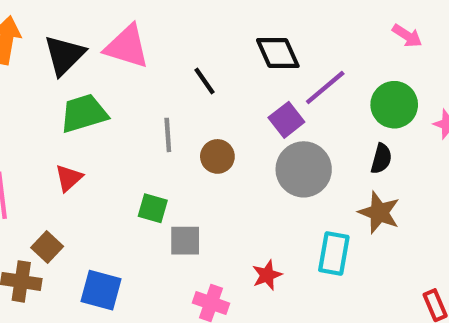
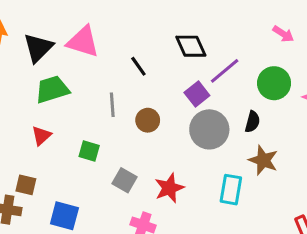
black semicircle: (381, 159) -> (252, 122), moved
green square: (153, 208) -> (89, 151), moved
gray square: (185, 241) -> (125, 180), turned 30
brown square: (47, 247) -> (26, 185), turned -30
red star: (267, 275) -> (169, 188), moved, size x1.4

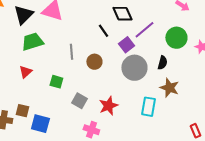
black line: (138, 66) -> (103, 31), moved
brown square: (26, 185) -> (22, 111), moved

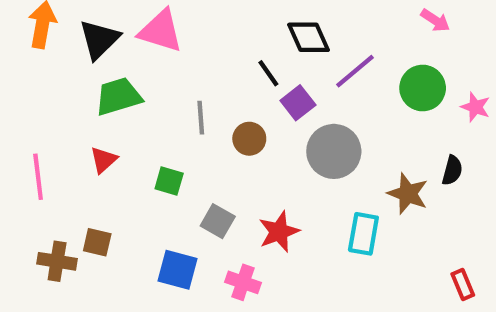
purple square: (126, 45) -> (298, 103), moved
black semicircle: (162, 63) -> (452, 170), moved
blue square: (40, 124) -> (177, 270), moved

